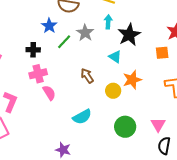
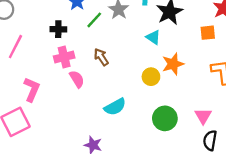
brown arrow: (87, 76) -> (101, 57), moved

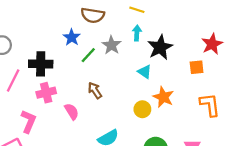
black cross: (58, 29) -> (41, 64), moved, size x1.5
pink cross: (64, 57) -> (46, 93), moved
orange star: (173, 64) -> (163, 97), turned -30

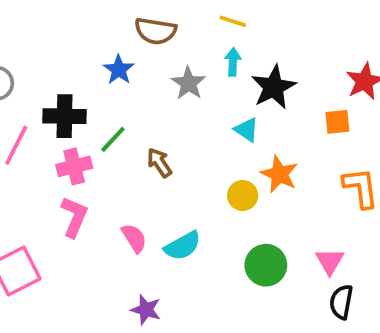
green line: (88, 55) -> (113, 139), moved
pink semicircle: (72, 111) -> (134, 238), moved
pink L-shape: (29, 121) -> (74, 217), moved

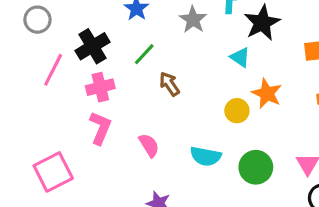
black cross: (65, 116) -> (92, 46), turned -32
green line: (113, 139) -> (144, 54), moved
cyan semicircle: (183, 246) -> (206, 156), moved, turned 40

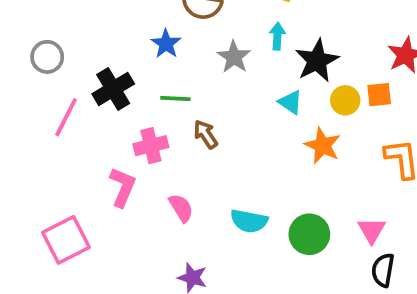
green line: (144, 54) -> (175, 98), turned 50
pink cross: (100, 87) -> (151, 146), moved
yellow circle: (237, 111) -> (345, 100), moved

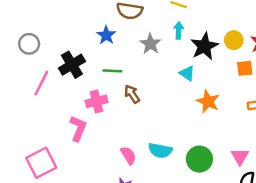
yellow circle: (345, 100) -> (234, 40), moved
pink semicircle: (181, 208) -> (128, 155), moved

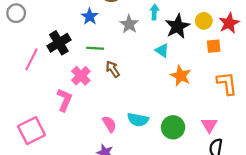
gray circle: (29, 44) -> (16, 13), moved
pink cross: (96, 101) -> (81, 76), turned -30

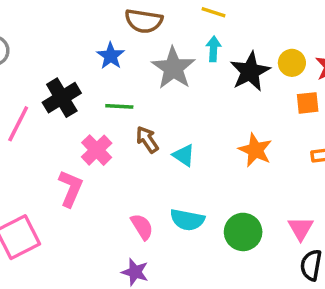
gray star: (129, 24) -> (173, 68), size x1.4
cyan triangle: (162, 50) -> (184, 155), moved

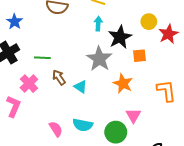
blue star: (111, 56) -> (15, 22), moved
yellow circle: (292, 63) -> (149, 22), moved
gray star: (173, 68) -> (99, 59), moved
orange square: (308, 103) -> (140, 56), moved
pink triangle: (301, 228) -> (133, 116), moved

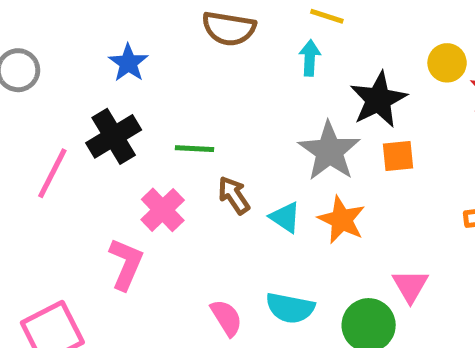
cyan arrow: (98, 24) -> (310, 58), moved
orange square: (140, 56) -> (398, 156), moved
orange star: (123, 84) -> (342, 220), moved

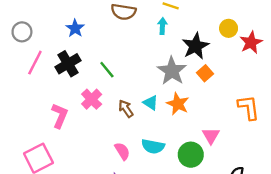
green line: (195, 149) -> (107, 70), turned 48
orange square: (398, 156) -> (205, 73), turned -35
pink line: (52, 173) -> (35, 63), moved
brown arrow: (234, 195) -> (126, 109), moved
pink L-shape: (126, 264) -> (60, 116), moved

